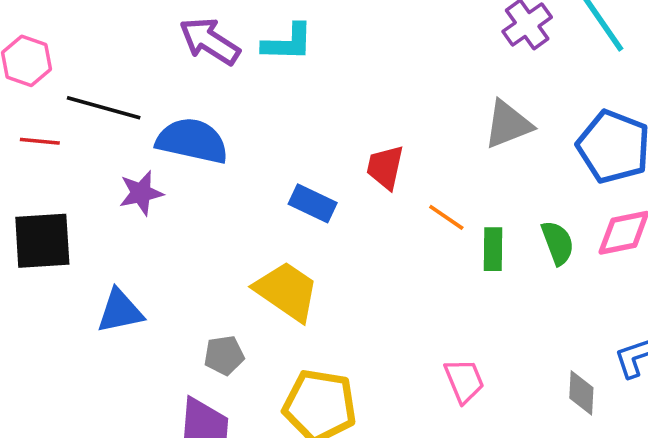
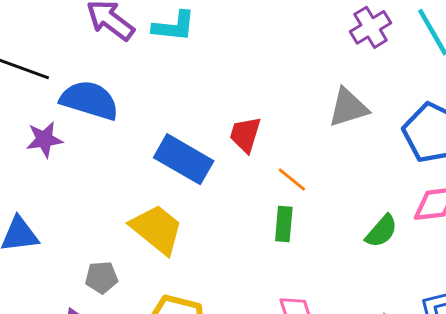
blue rectangle: (313, 203) -> (184, 159), size x1.5
green semicircle: (558, 243) -> (381, 231), moved, turned 57
green rectangle: (493, 249) -> (284, 224), moved

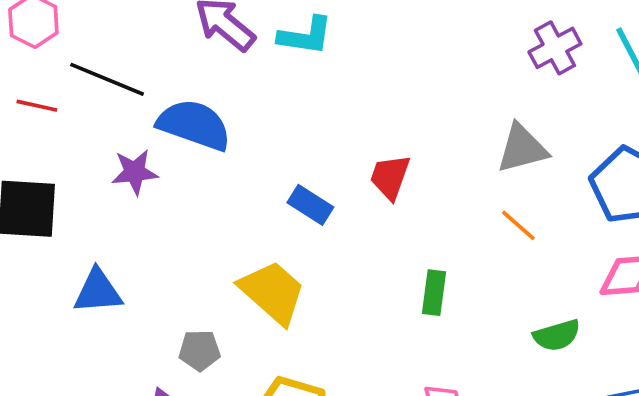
blue rectangle: (184, 159) -> (310, 205), size x0.6
orange line: (292, 179) -> (518, 225), moved
green semicircle: (381, 231) -> (557, 335), moved, turned 30

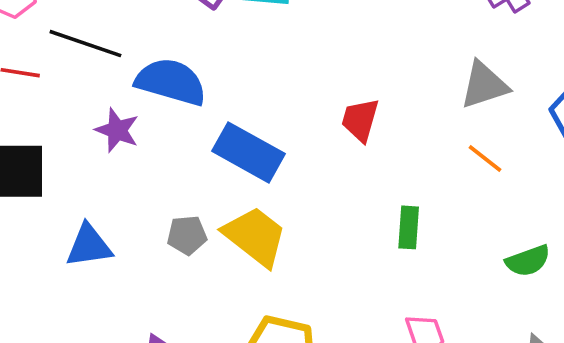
purple star: (135, 172) -> (117, 130), turned 30
blue rectangle: (310, 205) -> (249, 152), moved, size x1.6
gray pentagon: (200, 350) -> (187, 235), moved

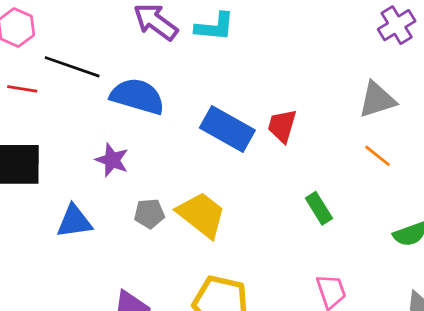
purple star: (117, 130) -> (112, 160), moved
blue rectangle: (249, 152) -> (227, 129), moved
green rectangle: (409, 227) -> (319, 208), turned -36

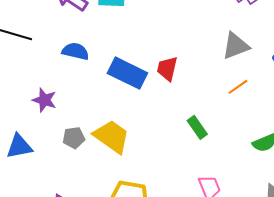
blue semicircle: (137, 96) -> (75, 51), moved, size x0.7
orange line: (377, 156) -> (238, 87), turned -70

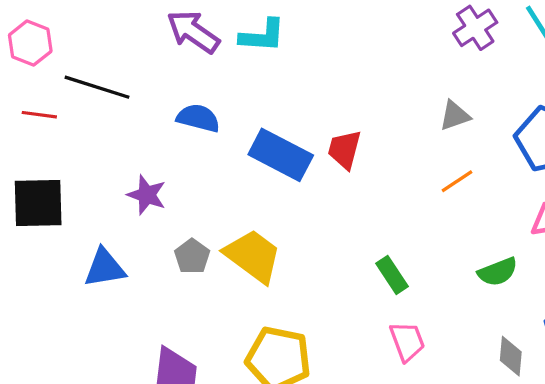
gray triangle: (236, 46) -> (455, 116), size x0.7
green rectangle: (197, 127) -> (392, 275), moved
gray pentagon: (74, 138) -> (192, 256), turned -30

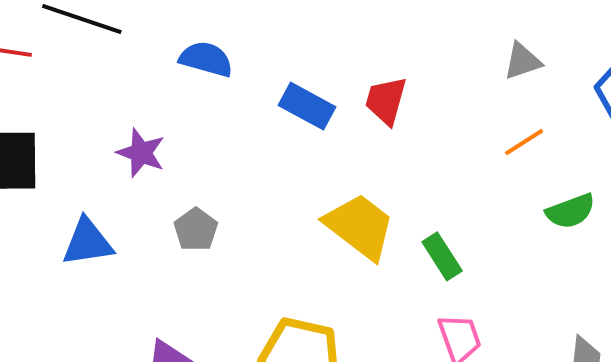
blue rectangle: (281, 155) -> (307, 106), size x0.7
yellow trapezoid: (253, 256) -> (360, 226), moved
green semicircle: (498, 272) -> (571, 211), moved

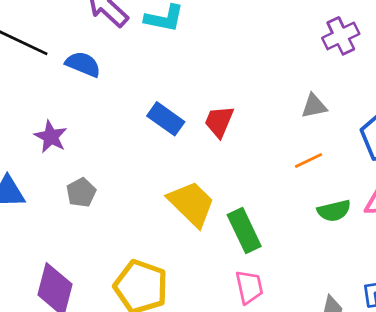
blue semicircle: (206, 59) -> (83, 64), moved
green rectangle: (442, 256) -> (244, 231), size x1.4

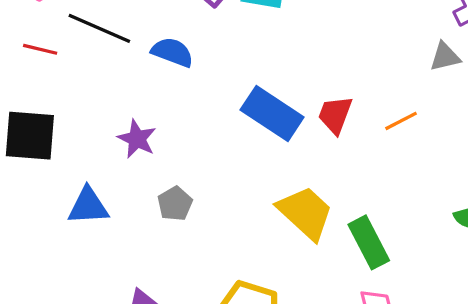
gray triangle: (314, 106) -> (445, 57), moved
blue rectangle: (166, 119) -> (272, 113), size x1.4
orange line: (308, 161) -> (401, 121), moved

